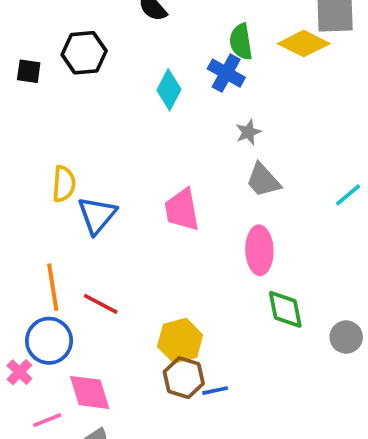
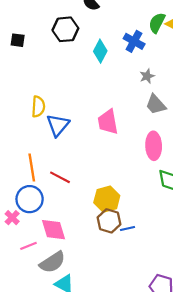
green semicircle: (241, 42) -> (157, 23), moved, turned 36
black hexagon: (84, 53) -> (65, 29), moved

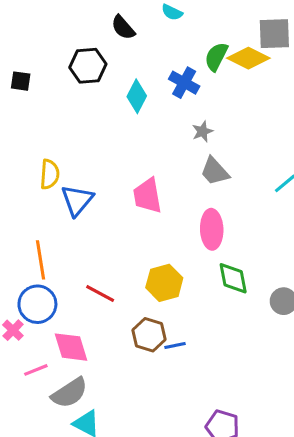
red line: (60, 177) -> (100, 294), moved
yellow hexagon: (107, 199) -> (164, 283), moved

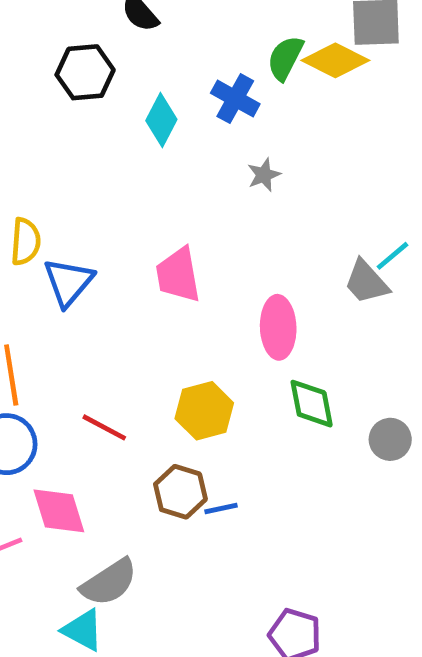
gray trapezoid: (215, 171) -> (366, 282), moved
gray semicircle: (70, 393) -> (109, 582), moved

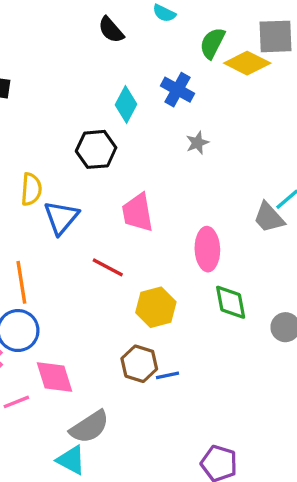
green semicircle: (285, 58) -> (212, 43), moved
black hexagon: (85, 72) -> (96, 149), moved
red line: (104, 427) -> (108, 267), moved

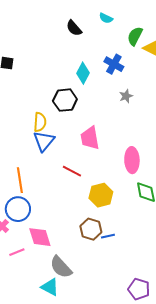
yellow semicircle: (31, 189) -> (40, 122), moved
gray semicircle: (89, 427) -> (61, 267), turned 80

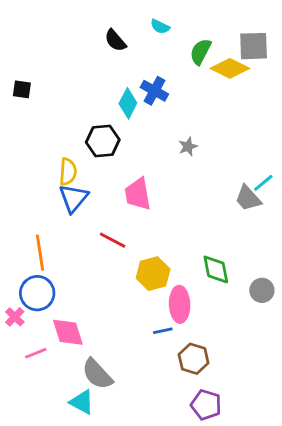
blue cross: (114, 64) -> (154, 91), moved
gray star: (126, 96) -> (188, 147), moved
pink ellipse: (132, 160) -> (180, 304), moved
brown hexagon: (91, 229) -> (194, 359), moved

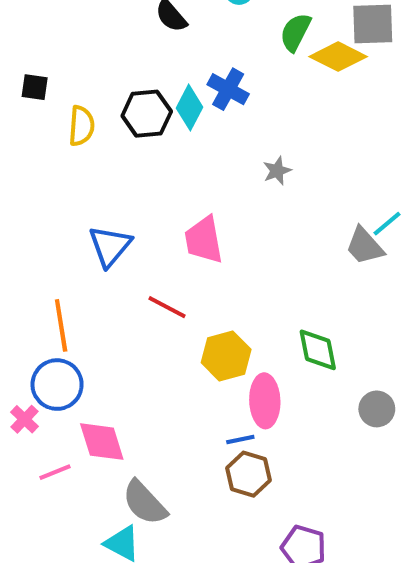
black hexagon: (103, 141) -> (147, 114), moved
yellow semicircle: (68, 172) -> (81, 126), moved
gray circle: (262, 290) -> (377, 409), moved
brown hexagon: (194, 359) -> (248, 474), moved

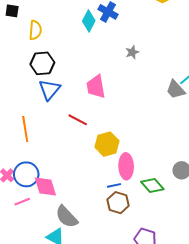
black hexagon: (147, 114) -> (42, 63), moved
green diamond: (318, 350) -> (152, 185), moved, turned -30
blue circle: (57, 385) -> (26, 174), moved

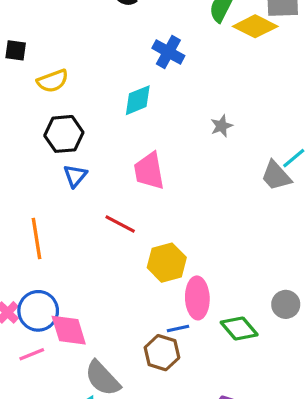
cyan diamond: (89, 21) -> (138, 100), moved, turned 40
yellow semicircle: (35, 30) -> (53, 81), turned 66
gray star: (132, 52) -> (221, 126), moved
blue triangle: (49, 90) -> (75, 176), size x0.7
brown hexagon: (118, 203) -> (162, 353), moved

